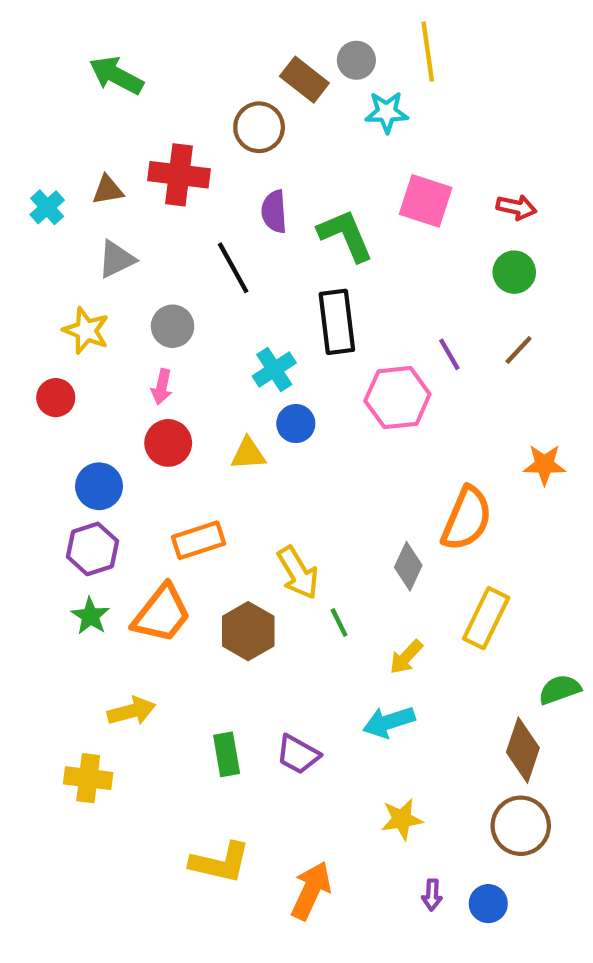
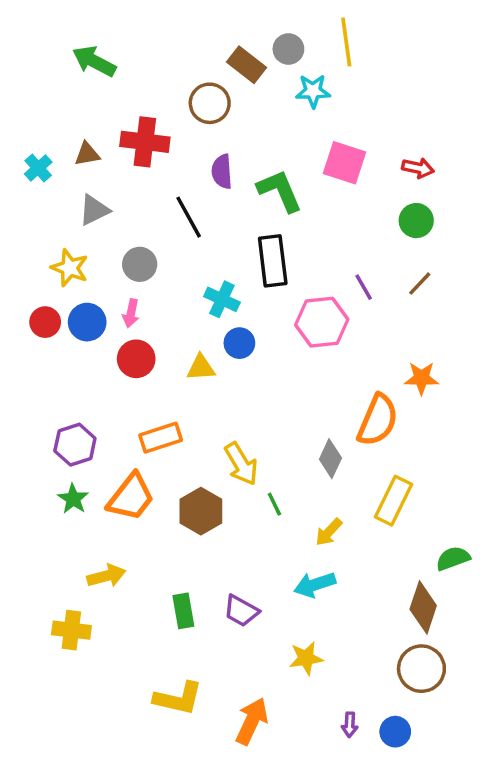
cyan cross: (274, 369) -> (222, 299), turned -32
orange star: (544, 465) -> (421, 378), moved
blue circle: (99, 486) -> (87, 322), moved
yellow star: (402, 819) -> (306, 658), moved

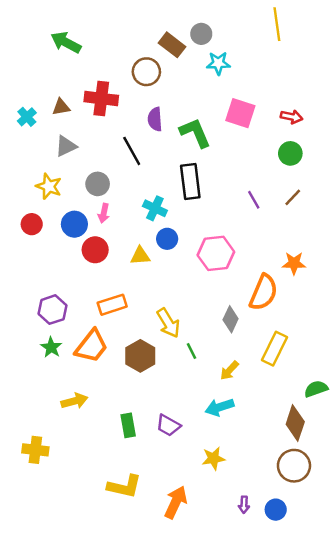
yellow line: (346, 42) -> (277, 24), moved
pink arrow: (131, 313) -> (104, 213), moved
blue circle: (87, 322) -> (74, 224), moved
pink hexagon: (322, 322) -> (216, 253), moved
yellow cross: (71, 630) -> (35, 450), moved

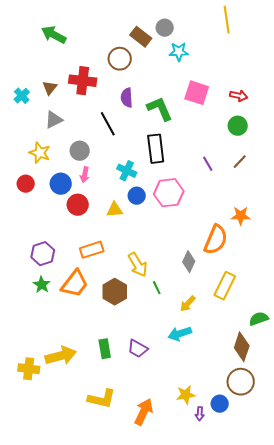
brown triangle: (61, 107) -> (50, 88), turned -42
pink hexagon: (216, 253) -> (169, 193), moved
yellow arrow: (74, 401) -> (61, 356), moved, size x1.4
yellow star: (213, 458) -> (186, 395), moved
blue circle: (276, 510) -> (220, 404), moved

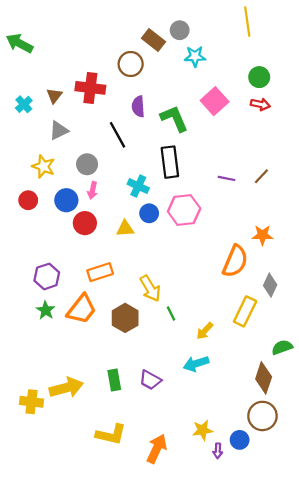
green arrow: (54, 35) -> (19, 43), moved
pink square: (197, 93) -> (215, 101), turned 30
green circle: (238, 126) -> (259, 77), moved
purple line: (208, 164) -> (227, 178), turned -49
gray diamond: (189, 262) -> (270, 285), moved

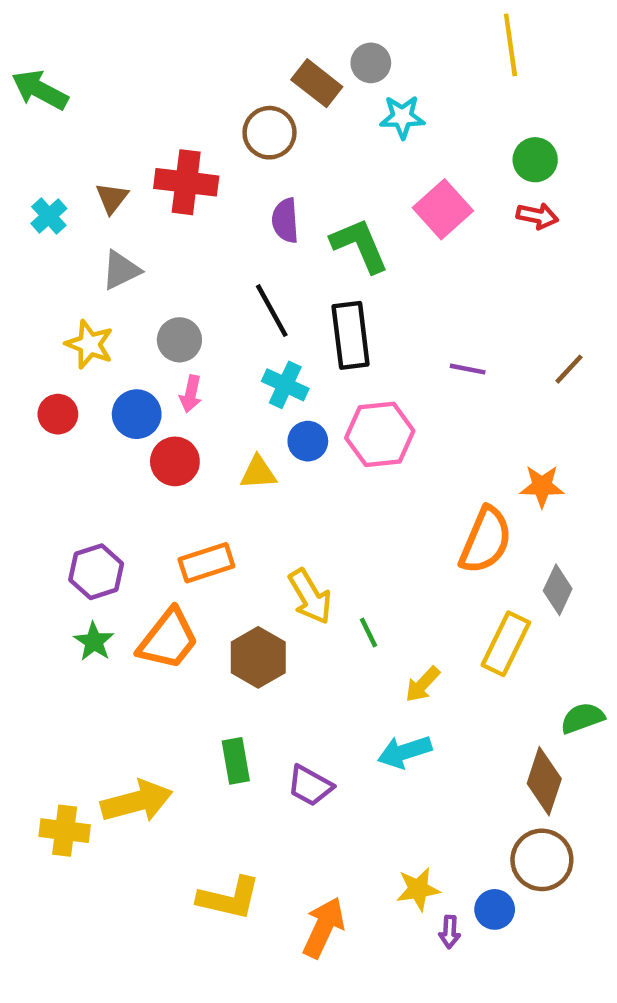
black line: (118, 135) -> (272, 311), moved
brown line: (261, 176) -> (569, 369), moved
green line: (171, 314) -> (369, 633), moved
green rectangle: (114, 380) -> (236, 761), moved

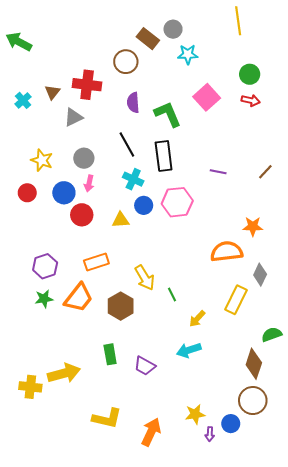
gray triangle: (121, 270) -> (73, 117), moved
orange semicircle: (486, 540) -> (227, 252), turned -120
green star: (94, 642) -> (44, 299), turned 30

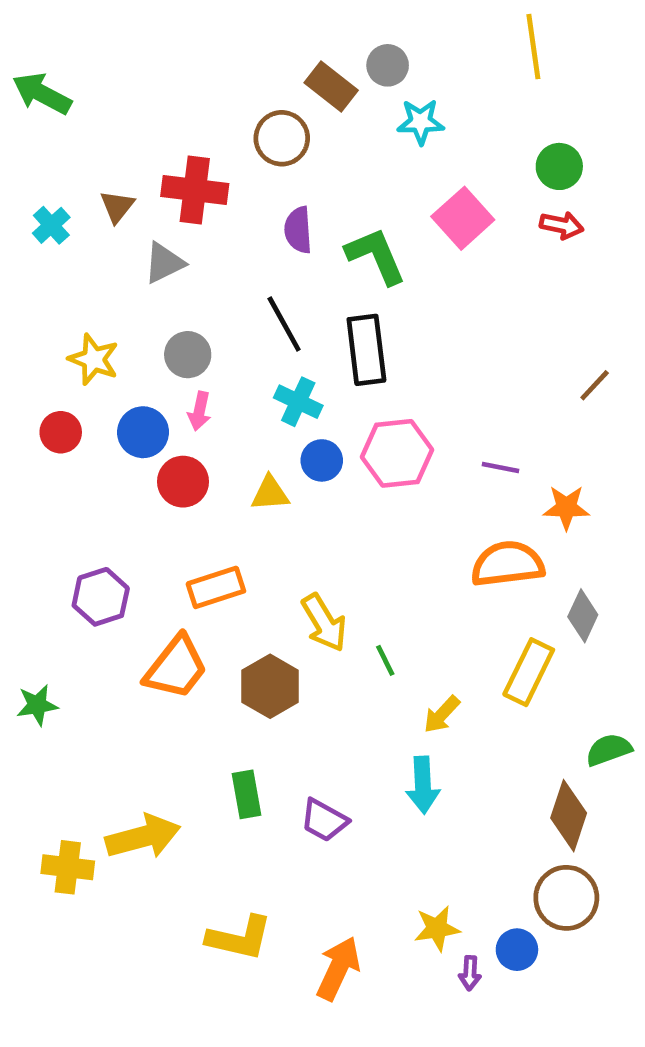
purple line: (218, 172) -> (500, 468), moved
green star: (44, 299) -> (37, 705), moved
cyan arrow: (189, 350) -> (423, 785), turned -75

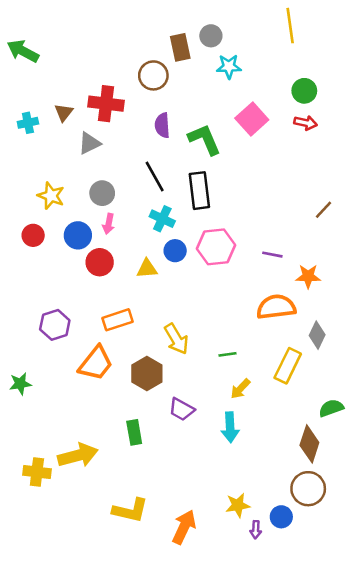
brown rectangle: (331, 87) -> (180, 47), turned 40
cyan cross: (51, 225) -> (28, 123), turned 30
green line: (385, 660) -> (228, 354), moved, turned -72
purple trapezoid: (324, 820) -> (181, 409), moved

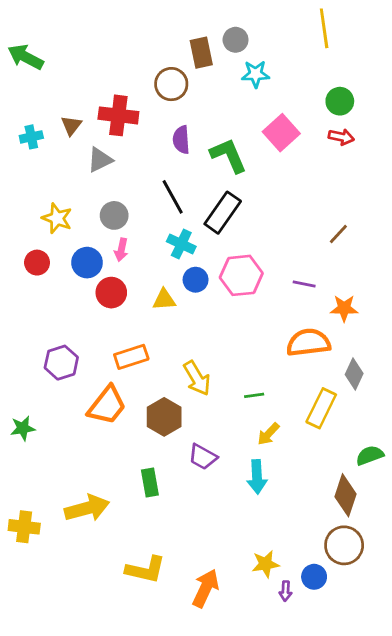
black rectangle: (199, 191) -> (223, 213), turned 42
brown line: (323, 210) -> (338, 234), moved
yellow cross: (37, 472) -> (24, 527), moved

